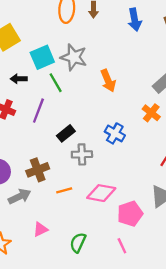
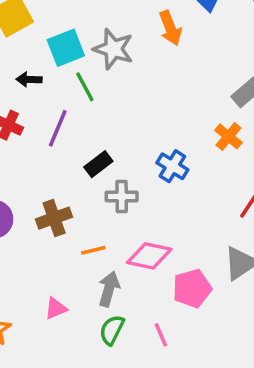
orange arrow: (108, 81) -> (170, 28), moved
gray arrow: (20, 196) -> (109, 289), moved, turned -50
pink line: (122, 246) -> (161, 335), moved

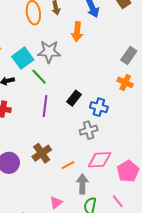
orange arrow: (170, 28) -> (77, 32), turned 42
purple line: (58, 128) -> (45, 106), moved
black rectangle: (98, 164) -> (74, 98), moved
gray cross: (122, 197) -> (89, 130), moved

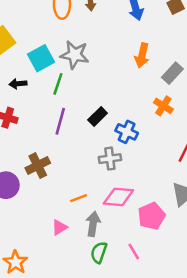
orange arrow: (77, 32) -> (142, 55), moved
green line: (39, 77) -> (58, 84), turned 54
brown cross: (42, 153) -> (38, 166), moved
pink triangle: (56, 203) -> (59, 227), moved

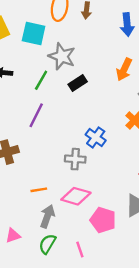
cyan square: (41, 58) -> (34, 34), moved, turned 30
black rectangle: (98, 116) -> (78, 83), moved
pink pentagon: (151, 216) -> (103, 220), turned 30
pink triangle: (59, 227) -> (13, 236), moved

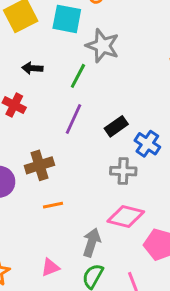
black rectangle: (78, 83) -> (116, 126), moved
orange line: (39, 190) -> (53, 205), moved

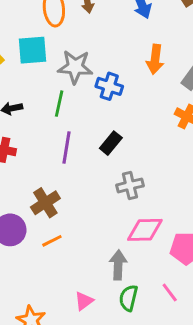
blue cross: (147, 144) -> (109, 86), moved
orange line: (53, 205) -> (52, 241), moved

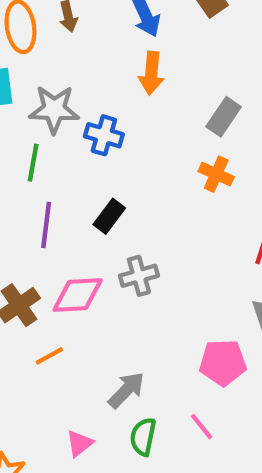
orange arrow: (155, 59) -> (151, 73), moved
pink diamond: (145, 230) -> (78, 295), moved
orange line: (52, 241) -> (49, 356), moved
gray arrow: (118, 265) -> (126, 390), turned 44

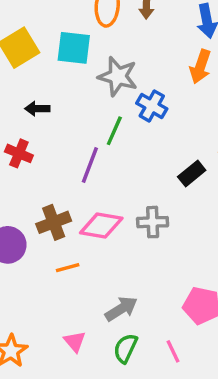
green line: (33, 163) -> (114, 131), moved
black rectangle: (109, 216) -> (192, 173), moved
pink triangle: (80, 443) -> (75, 341), turned -45

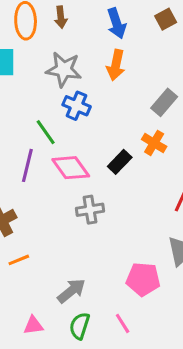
gray star: (118, 76) -> (64, 69), moved
green line: (114, 131) -> (46, 132), turned -52
pink diamond: (101, 225) -> (71, 168), moved, turned 51
pink triangle: (75, 341) -> (33, 325), turned -50

